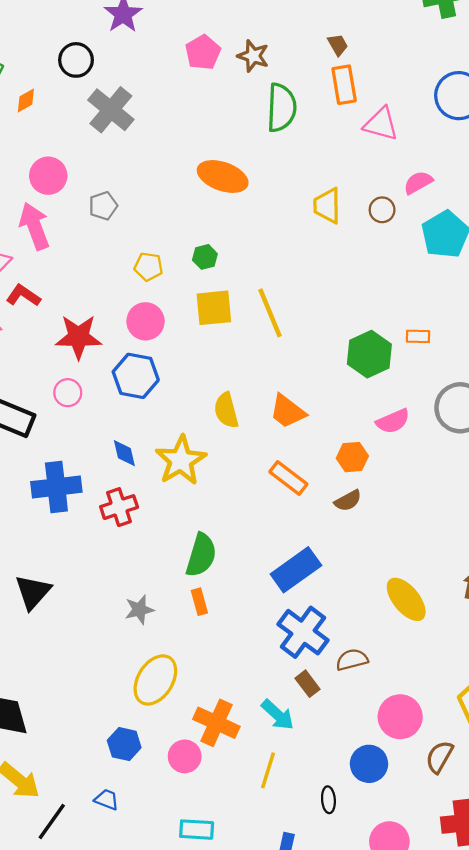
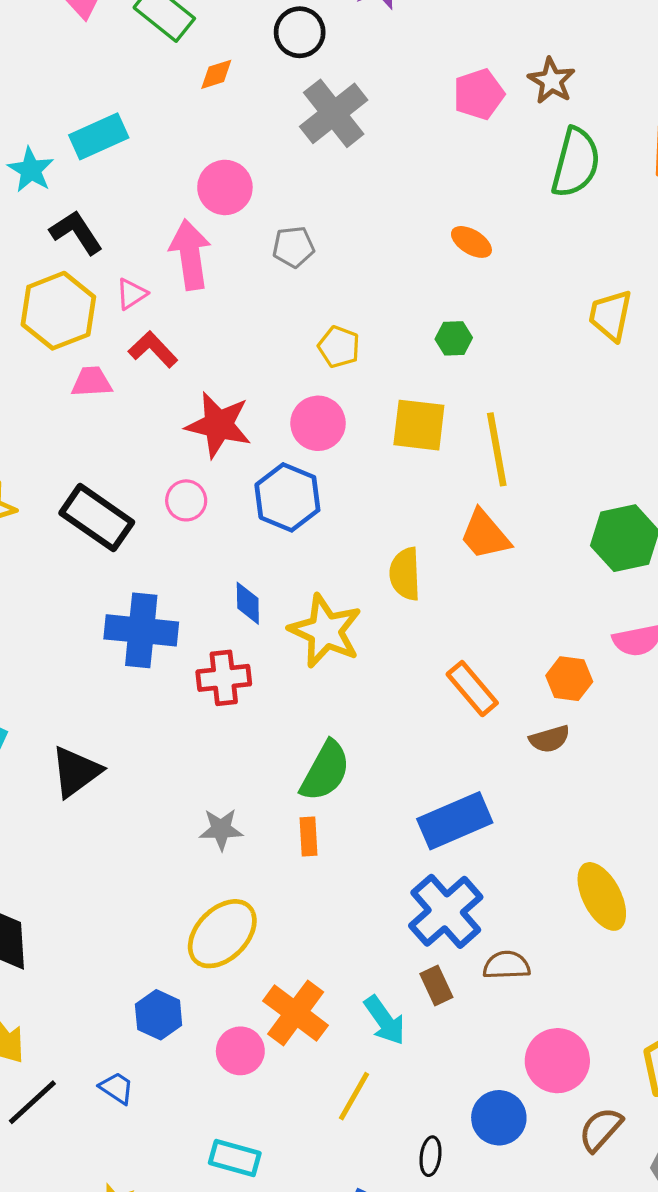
pink pentagon: (203, 52) -> (479, 94), moved
orange ellipse: (223, 176) -> (471, 242), size x0.6
green hexagon: (205, 257) -> (454, 338), moved
orange trapezoid: (287, 411) -> (485, 535), moved
yellow star: (181, 460) -> (325, 631), turned -30

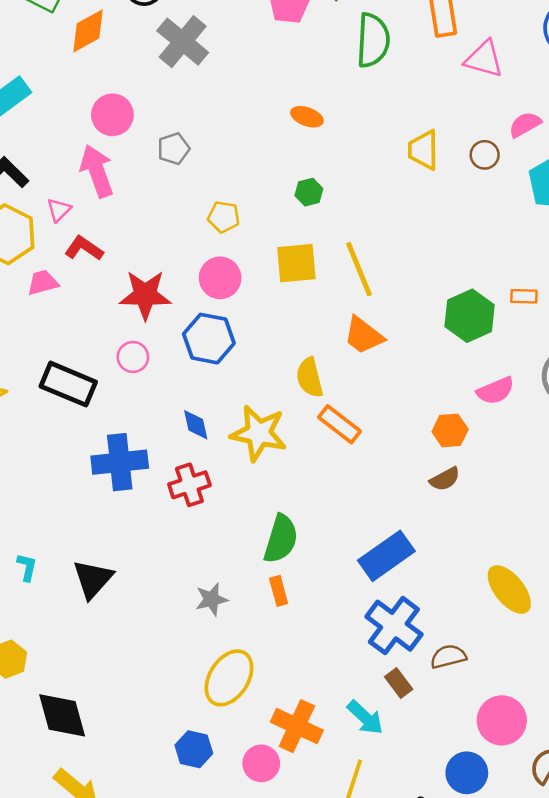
orange diamond: (216, 74) -> (88, 31), size x1.6
orange rectangle: (472, 689) -> (339, 424), moved

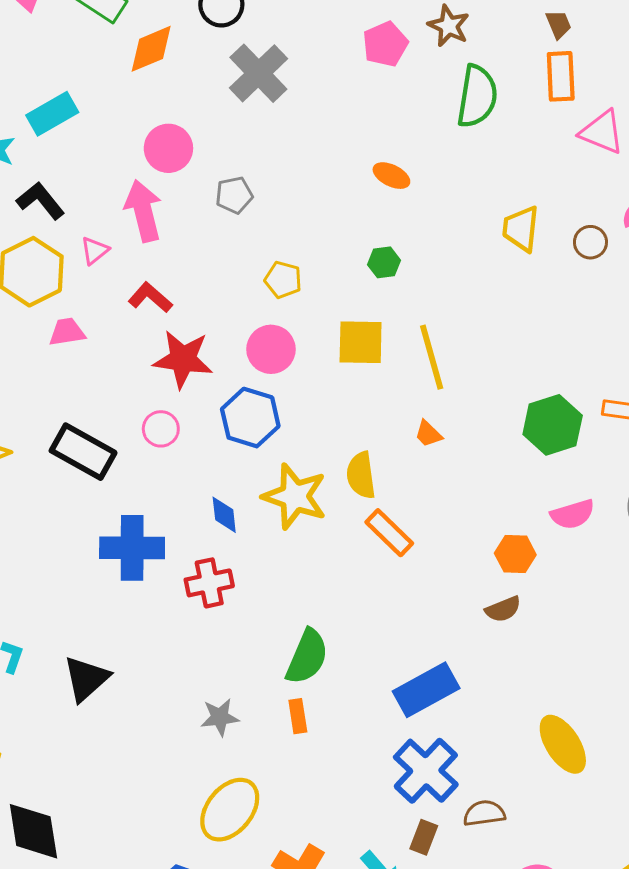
red L-shape: (84, 248) -> (150, 297), moved
orange trapezoid: (364, 335) -> (428, 434), size x0.6
yellow star: (259, 433) -> (295, 496), moved
brown rectangle: (399, 683) -> (424, 837), turned 52

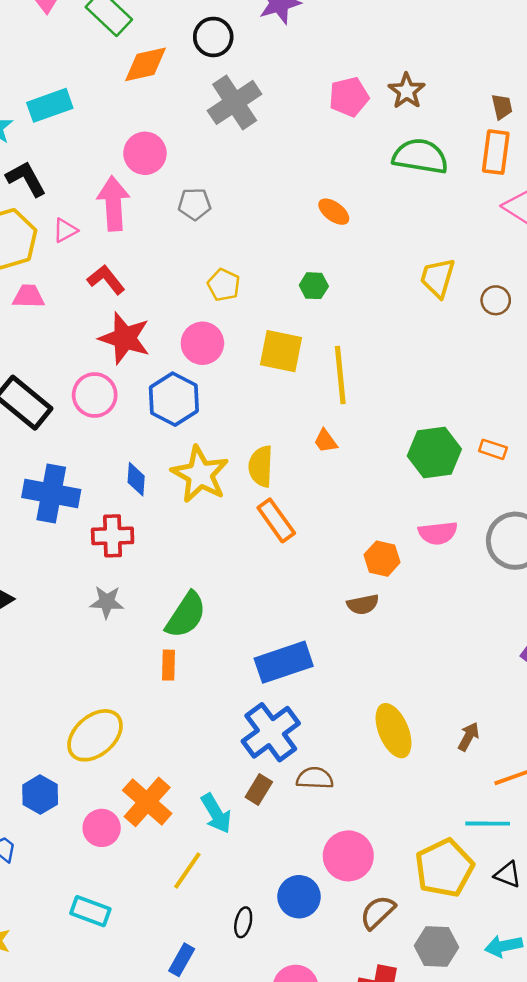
green semicircle: (477, 96) -> (420, 156), turned -100
pink circle: (161, 429) -> (95, 395), size x1.4
gray star: (220, 717) -> (107, 602), moved

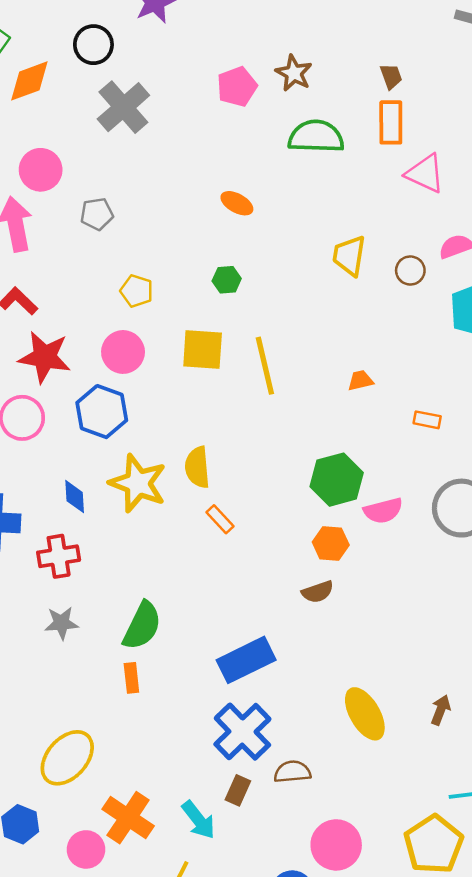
orange trapezoid: (325, 441) -> (361, 380), moved, turned 120
green hexagon: (434, 453) -> (337, 480), moved
orange rectangle: (276, 520) -> (220, 519), size x0.7

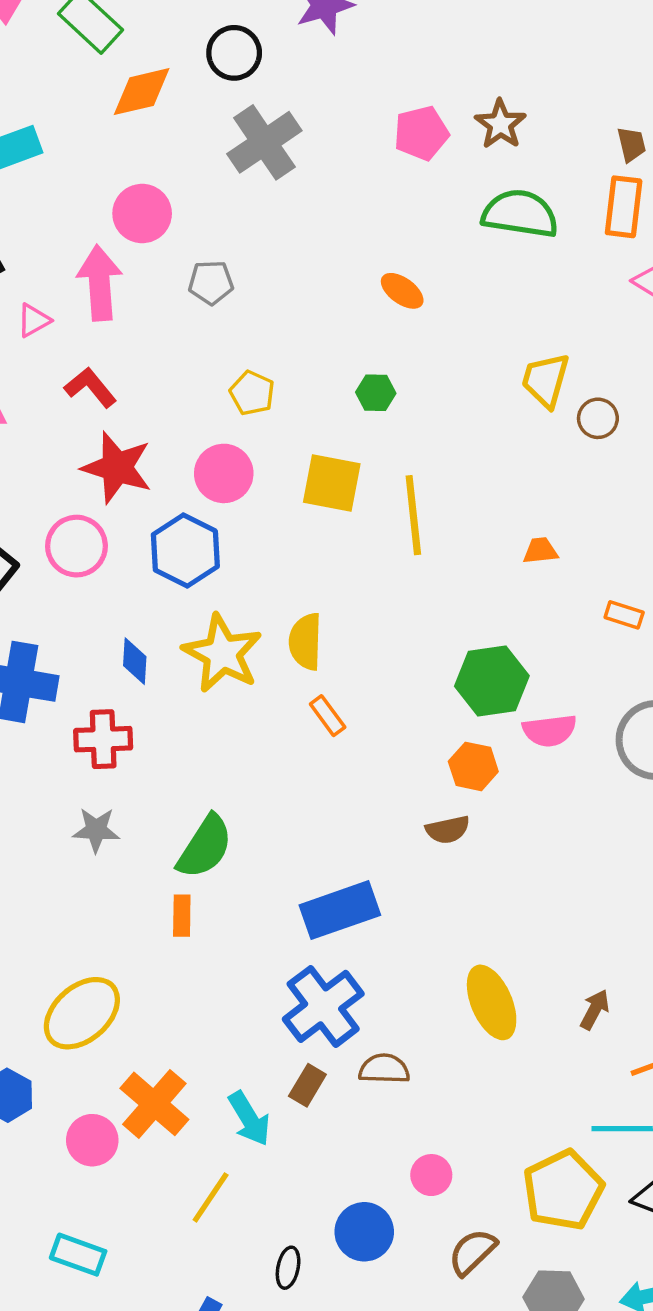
brown circle: (410, 271) -> (598, 418), moved
pink circle: (336, 845) -> (431, 1175), size x0.6

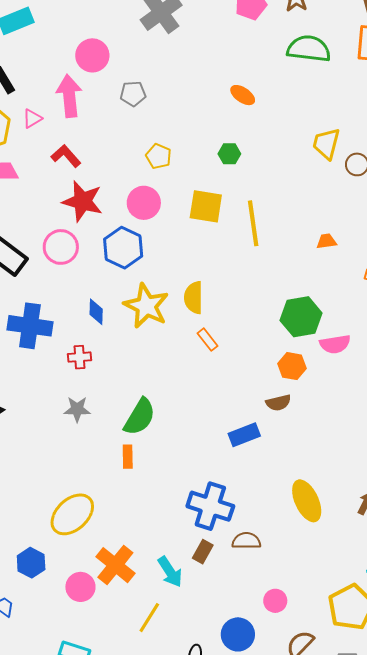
red cross: (103, 739) -> (79, 357), size x0.7
blue rectangle: (340, 910) -> (244, 435), moved, size x0.7
blue cross: (323, 1006) -> (210, 506), turned -33

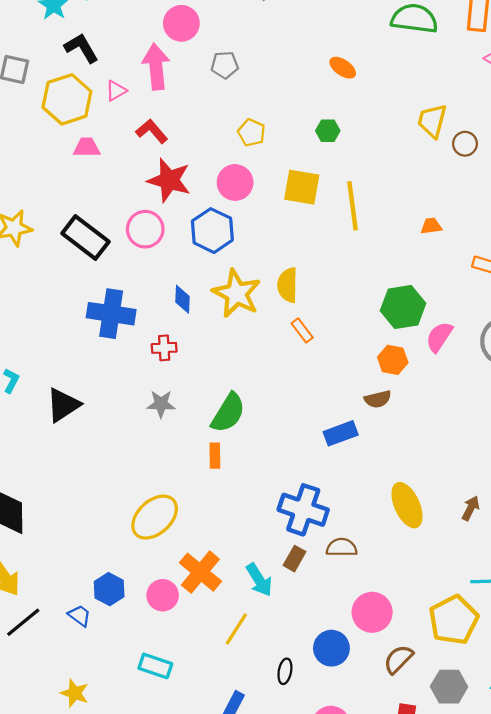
pink semicircle: (335, 344) -> (439, 337), turned 132
blue hexagon: (31, 563) -> (109, 589), moved
pink circle: (275, 601) -> (372, 612), size x1.6

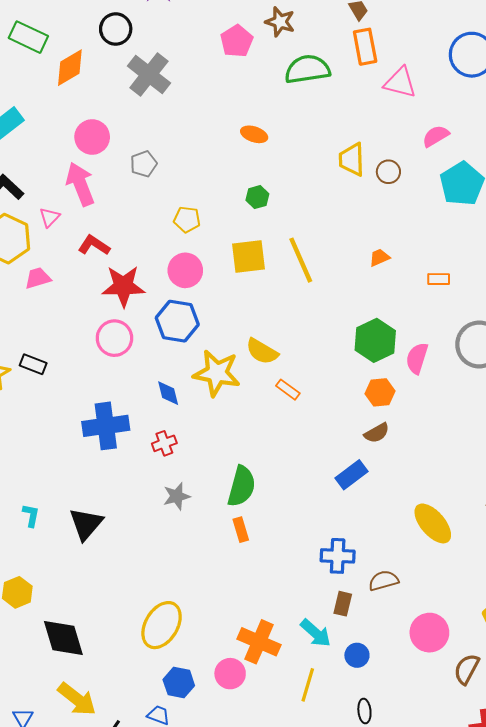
black rectangle: (85, 237) -> (33, 364), moved, size x0.6
yellow semicircle: (288, 285) -> (262, 351), turned -44
blue cross: (303, 510) -> (338, 556), size x0.7
yellow ellipse: (155, 517) -> (162, 625), moved
blue circle: (331, 648) -> (357, 655), moved, size x0.7

